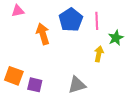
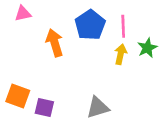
yellow arrow: (99, 54) -> (121, 54), moved

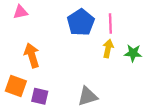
orange arrow: (55, 43) -> (32, 55), moved
green star: (147, 48) -> (133, 53), moved, turned 30

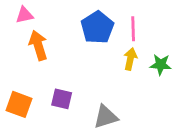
orange arrow: (32, 55) -> (38, 45), moved
purple square: (40, 96) -> (62, 99), moved

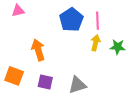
orange arrow: (38, 45) -> (38, 50), moved
purple square: (62, 99) -> (45, 82), moved

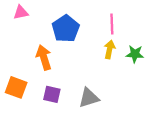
blue pentagon: (71, 20) -> (66, 29), moved

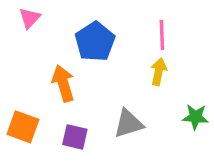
pink triangle: (21, 13) -> (30, 18), turned -35
green star: (135, 54) -> (195, 117), moved
gray triangle: (89, 98) -> (128, 124), moved

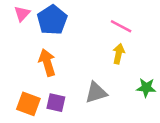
pink line: (162, 35) -> (121, 26), turned -60
blue pentagon: (95, 42) -> (52, 20), moved
orange square: (23, 127) -> (28, 104), moved

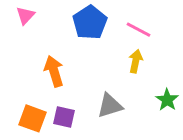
blue pentagon: (52, 20) -> (90, 23), moved
green star: (146, 88) -> (167, 100), turned 30

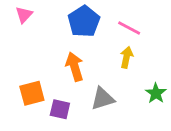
orange arrow: (54, 71) -> (75, 67), moved
orange square: (33, 118) -> (32, 93), moved, turned -35

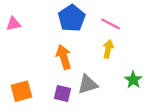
pink triangle: (24, 15) -> (13, 24), moved, turned 35
orange square: (32, 93) -> (21, 91), moved
purple square: (60, 109) -> (63, 93), moved

